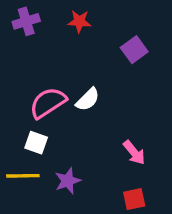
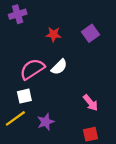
red star: (79, 21) -> (54, 34), moved
white square: (36, 143) -> (24, 96), turned -32
yellow line: (23, 176) -> (15, 118), turned -35

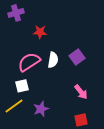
purple square: (91, 33) -> (77, 57), moved
red star: (54, 34) -> (40, 32), moved
white semicircle: (59, 67) -> (53, 60), turned -35

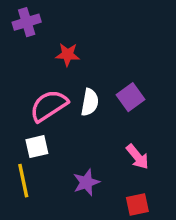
yellow line: (14, 106) -> (23, 181), turned -66
purple star: (41, 109) -> (86, 182), moved

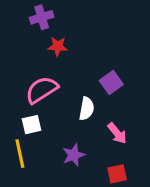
purple cross: (27, 22) -> (42, 17), moved
white semicircle: (90, 102) -> (87, 109), moved

